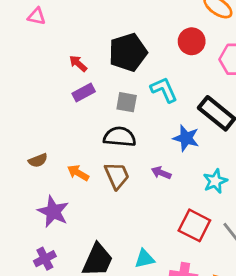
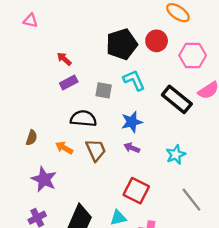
black pentagon: (128, 52) -> (122, 44), moved
black semicircle: (120, 137) -> (83, 119), moved
blue star: (186, 138) -> (132, 122), moved, turned -30
brown semicircle: (38, 160) -> (32, 138), turned -49
red square: (194, 225) -> (136, 191), moved

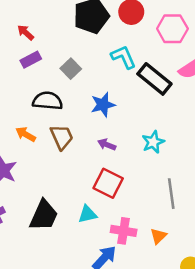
cyan L-shape: (134, 80) -> (124, 57), moved
gray square: (104, 90) -> (71, 69), turned 36
purple arrow: (132, 148) -> (107, 145), moved
gray line: (191, 200) -> (171, 194), turned 30

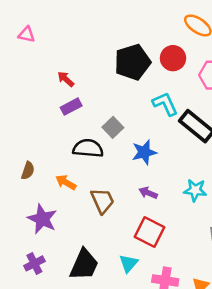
gray square: (71, 69) -> (113, 127), moved
brown trapezoid: (62, 137) -> (102, 201), moved
cyan star: (153, 142) -> (195, 190), turned 30
cyan triangle: (87, 214) -> (129, 263), turned -36

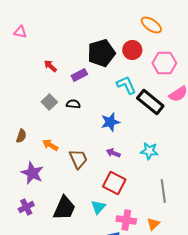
purple rectangle: (71, 107) -> (79, 75), moved
gray square: (113, 127) -> (49, 102), moved
black semicircle: (88, 148) -> (73, 104), moved, size x0.6

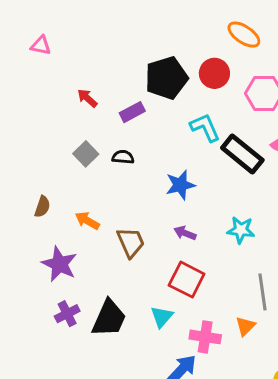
purple cross: (26, 207) -> (67, 314), moved
orange triangle: (153, 224) -> (245, 326), moved

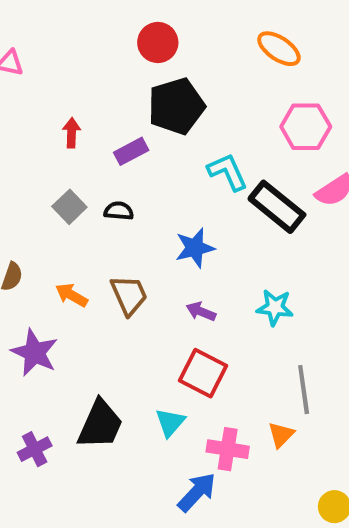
red circle: (214, 73) -> (158, 42), moved
red arrow: (87, 98) -> (72, 133), turned 50
brown trapezoid: (131, 242) -> (129, 295), moved
purple cross: (67, 314) -> (35, 449), moved

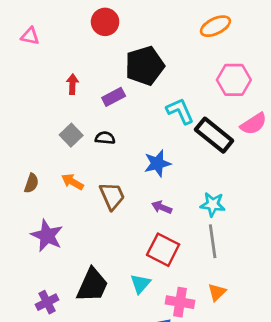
red circle: (158, 42) -> (105, 22), moved
orange ellipse: (279, 49) -> (215, 26), turned -60
orange arrow: (72, 295) -> (72, 182), moved
gray line: (304, 390) -> (213, 241), moved

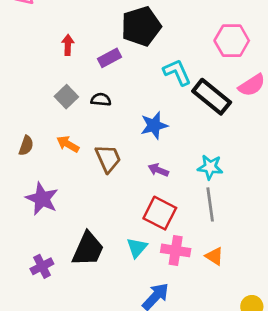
orange triangle: (217, 292) -> (214, 256), turned -42
pink cross: (180, 302) -> (176, 250), moved

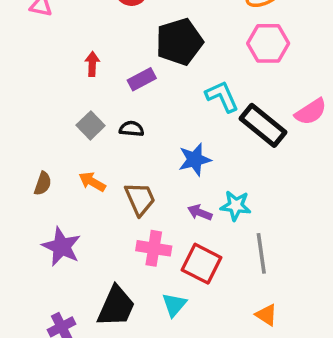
pink hexagon: (232, 41) -> (268, 43), moved
cyan star: (210, 167) -> (236, 206), moved
pink cross: (176, 250) -> (154, 248), moved

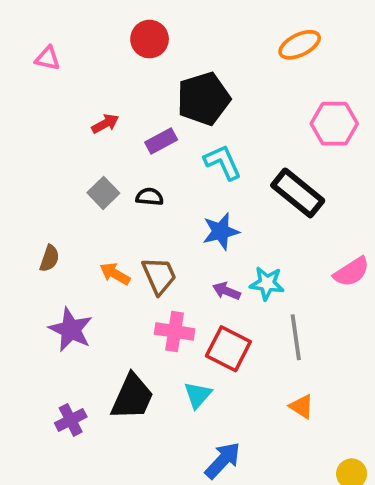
pink hexagon: (268, 43) -> (334, 124), moved
red arrow: (92, 64) -> (105, 124), turned 60
cyan L-shape: (222, 96) -> (223, 162), moved
pink semicircle: (311, 112) -> (352, 272), moved
orange arrow: (92, 182) -> (115, 274), moved

